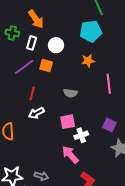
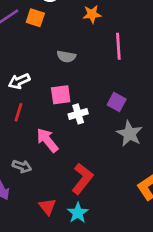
red line: (32, 93) -> (18, 112), moved
pink arrow: (70, 155) -> (47, 140), moved

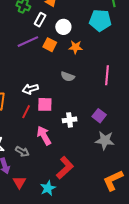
orange star: (92, 14) -> (76, 47), moved
pink square: (61, 95) -> (45, 104), moved
gray star: (129, 134) -> (105, 140), turned -30
red triangle: (48, 207) -> (19, 182), moved
cyan star: (78, 213) -> (48, 188), moved

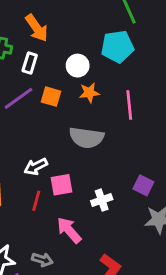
white circle: (63, 27) -> (78, 66), moved
pink line: (107, 75) -> (129, 105), moved
gray semicircle: (68, 77) -> (86, 138), size x1.6

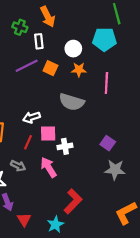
white rectangle: (30, 63) -> (39, 41), turned -32
white cross: (102, 200) -> (65, 146), moved
gray arrow: (42, 260) -> (18, 166), moved

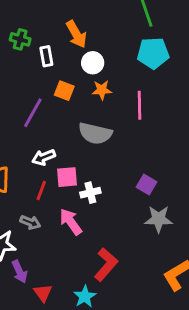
orange arrow: (48, 17) -> (76, 34), moved
cyan pentagon: (104, 39) -> (153, 53), moved
purple line: (27, 66) -> (33, 113), moved, turned -30

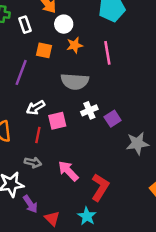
purple square: (146, 185) -> (113, 119), moved, turned 35
white cross: (90, 193) -> (89, 110), moved
pink arrow: (71, 222) -> (68, 171), moved

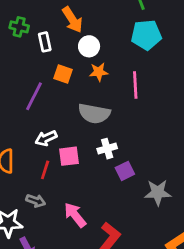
purple square: (113, 119) -> (125, 171), moved

